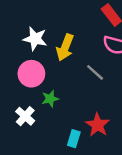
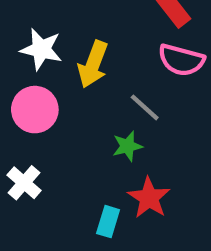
green star: (50, 99) -> (127, 146), moved

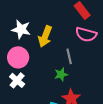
gray line: (145, 107) -> (69, 56), turned 35
white cross: (24, 183) -> (17, 80), moved

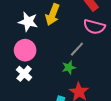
yellow arrow: (45, 36) -> (53, 15), moved
gray line: (69, 56) -> (77, 49), turned 56

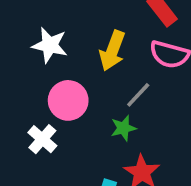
yellow arrow: (53, 15) -> (112, 51), moved
pink circle: (25, 50) -> (68, 100), moved

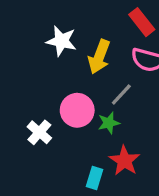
white star: (50, 45) -> (61, 41), moved
pink circle: (68, 100) -> (77, 110), moved

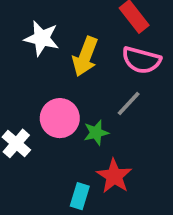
gray line: (121, 95) -> (129, 104), moved

